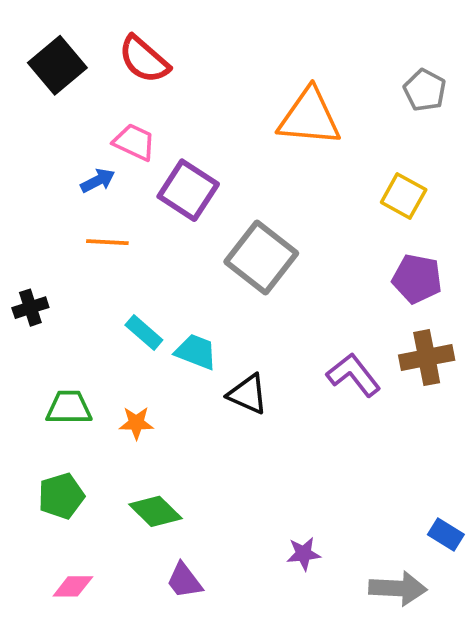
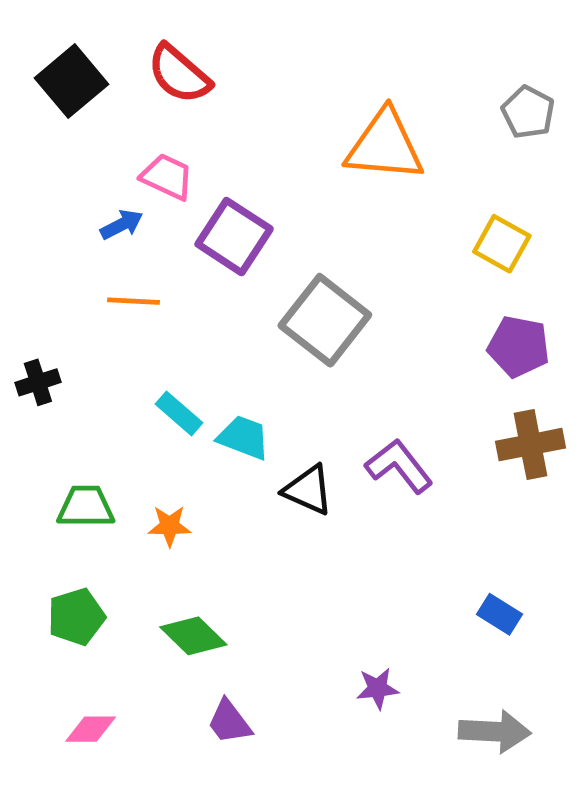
purple L-shape: (354, 375) -> (399, 466), moved
blue rectangle: (446, 534) -> (499, 614), moved

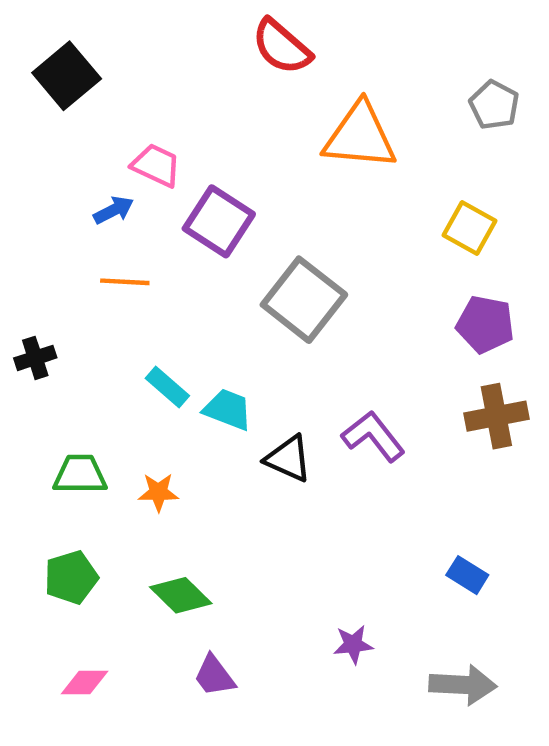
red semicircle: (179, 74) -> (282, 47), moved

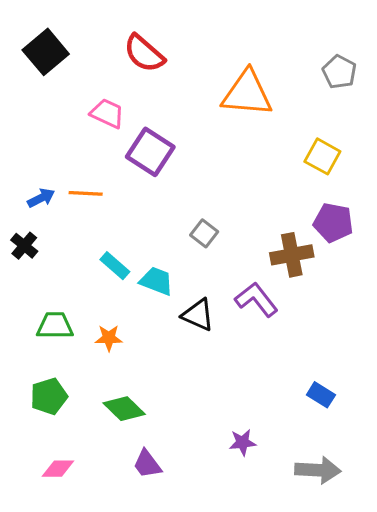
red semicircle: (282, 47) -> (144, 53), moved
blue arrow: (114, 210) -> (41, 198), moved
gray square: (304, 300) -> (204, 233), moved, size x0.5
black cross: (35, 358) -> (24, 246), turned -32
brown cross: (496, 416) -> (292, 255), moved

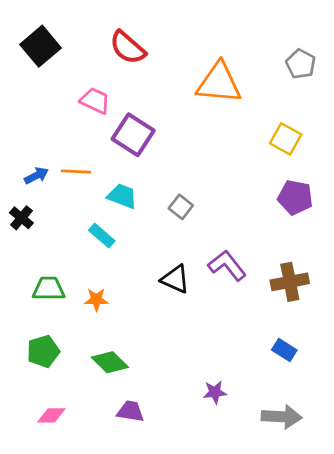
brown cross: (292, 255) -> (290, 282), moved
cyan trapezoid: (156, 281) -> (122, 196), moved
purple trapezoid: (147, 464) -> (130, 411), turned 136

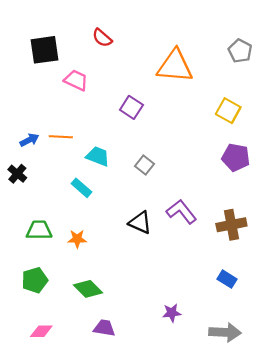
black square: (40, 46) -> (45, 50), moved, turned 32
red semicircle: (128, 48) -> (102, 38), size x0.7
purple square: (133, 135) -> (131, 107), moved, size x0.7

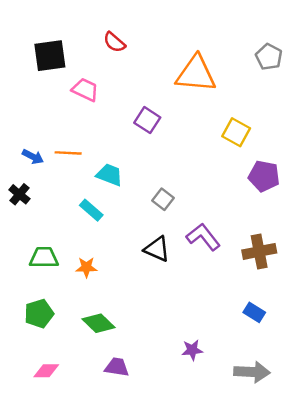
yellow square: (228, 111) -> (236, 132), moved
blue arrow: (29, 140) -> (33, 157), turned 54
gray square: (145, 165) -> (163, 199), moved

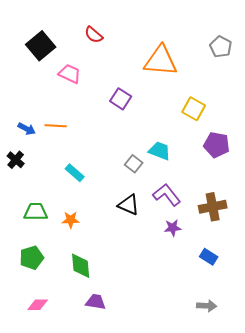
black square: (50, 56) -> (41, 46), turned -32
cyan trapezoid: (110, 175) -> (160, 151), moved
green diamond: (99, 323) -> (81, 266), turned 40
purple star: (192, 350) -> (173, 228), moved
gray arrow: (252, 372) -> (207, 306), size x0.7

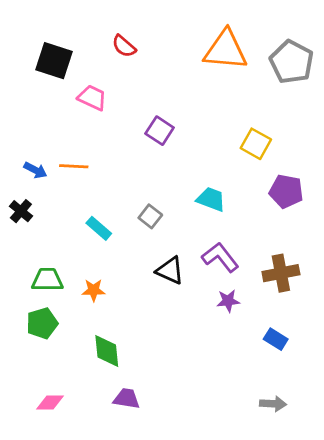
black square: (41, 46) -> (54, 61), turned -32
gray pentagon: (221, 47) -> (292, 62), size x1.5
orange triangle: (161, 61) -> (226, 50), moved
gray square: (134, 164) -> (150, 216), moved
green pentagon: (32, 258) -> (42, 323), moved

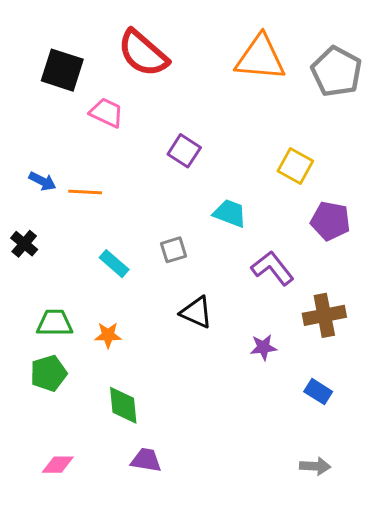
red semicircle: (124, 46) -> (143, 53), size x1.8
blue arrow: (35, 170) -> (42, 181), moved
cyan trapezoid: (211, 199) -> (230, 213), moved
gray square: (150, 216) -> (173, 250), turned 35
purple L-shape: (220, 257) -> (273, 268), moved

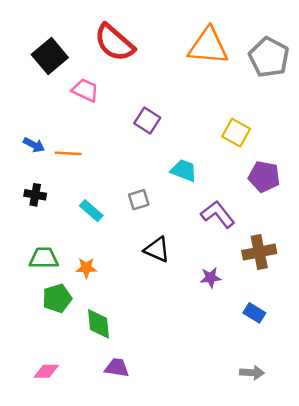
black square: (62, 70) -> (50, 56), turned 32
black cross: (24, 244) -> (35, 195), moved, turned -30
green pentagon: (49, 373) -> (57, 298), moved

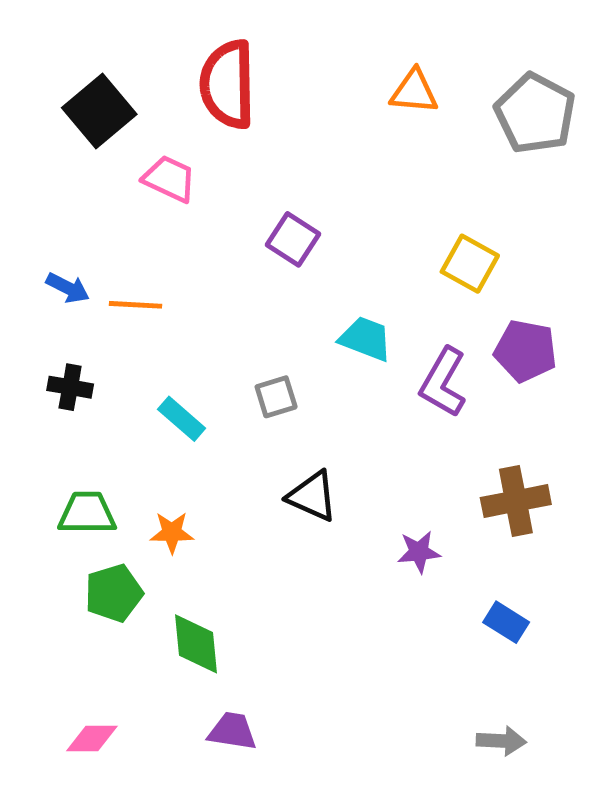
red semicircle: (114, 43) -> (228, 84), turned 48
orange triangle: (208, 46) -> (414, 92), size x0.6
purple L-shape: (218, 214) -> (443, 382), moved, turned -112

